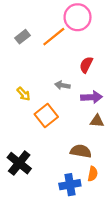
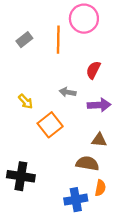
orange line: (54, 37) -> (58, 40), turned -50
brown triangle: (97, 121) -> (99, 140), moved
black cross: (19, 163) -> (21, 176), turned -30

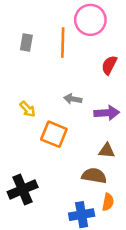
gray rectangle: (24, 40) -> (26, 42), turned -42
red semicircle: (93, 70) -> (109, 65), moved
orange square: (50, 125) -> (54, 134), turned -30
black cross: (21, 176) -> (23, 189), turned -32

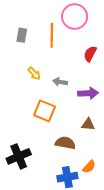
yellow arrow: (28, 109) -> (34, 74), moved
brown semicircle: (94, 176) -> (65, 143), moved
orange semicircle: (108, 202) -> (89, 167), turned 32

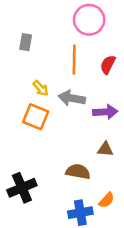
orange line: (52, 35) -> (74, 60), moved
gray arrow: (60, 82) -> (72, 98), size x1.5
orange square: (45, 111) -> (36, 117), moved

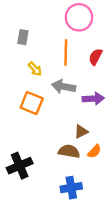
yellow arrow: (41, 88) -> (35, 69), moved
brown triangle: (105, 149) -> (81, 132), moved, turned -32
orange semicircle: (107, 200) -> (94, 151), moved

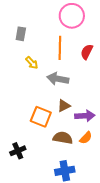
purple arrow: (93, 99) -> (85, 116), moved
orange square: (32, 103) -> (41, 117), moved
brown triangle: (81, 132) -> (64, 106), moved
black cross: (20, 166) -> (18, 151), size x0.7

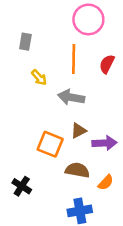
orange semicircle: (86, 138) -> (106, 183), moved
black cross: (18, 151) -> (22, 186), turned -35

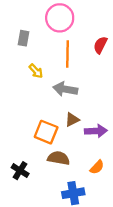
pink circle: (88, 19) -> (60, 18), moved
red semicircle: (107, 64) -> (100, 45), moved
brown semicircle: (77, 170) -> (59, 158), moved

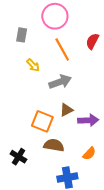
orange line: (68, 54) -> (62, 50), turned -30
gray arrow: (65, 89) -> (60, 82), turned 150

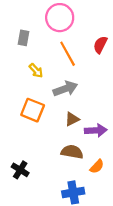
orange square: (42, 121) -> (33, 110), moved
brown semicircle: (54, 145) -> (72, 152), moved

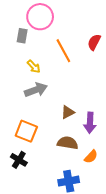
pink circle: (60, 18) -> (40, 17), moved
gray arrow: (65, 89) -> (36, 90), moved
orange square: (33, 110) -> (26, 131), moved
purple arrow: (96, 130) -> (90, 123), turned 96

